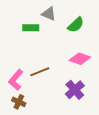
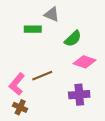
green semicircle: (76, 25) -> (73, 39), moved
purple cross: (75, 90) -> (79, 95), turned 36

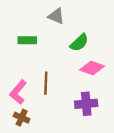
green rectangle: (33, 29) -> (27, 40), moved
brown line: (42, 76) -> (46, 83), turned -66

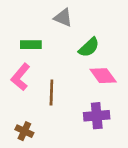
pink diamond: (92, 68) -> (103, 76), turned 35
pink L-shape: (18, 92) -> (21, 77), moved

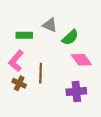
gray triangle: (63, 18) -> (50, 25), moved
brown cross: (24, 131) -> (19, 83), moved

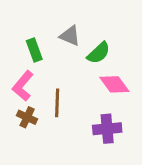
green rectangle: (24, 35) -> (34, 50), turned 70

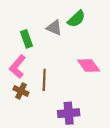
green semicircle: (99, 53) -> (76, 19), moved
purple cross: (107, 129) -> (69, 113), moved

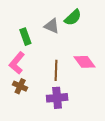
brown line: (44, 80) -> (56, 70), moved
purple cross: (69, 113) -> (57, 98), moved

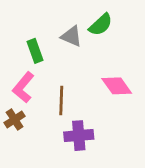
brown line: (56, 70) -> (61, 101), moved
brown cross: (20, 86) -> (15, 119), moved, turned 32

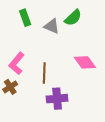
green rectangle: (35, 51) -> (25, 18), moved

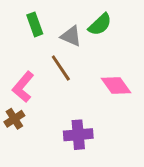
brown line: (44, 73) -> (61, 68), moved, turned -36

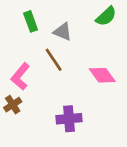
green semicircle: (100, 24) -> (106, 16), moved

